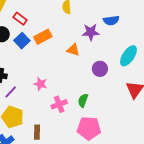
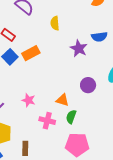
purple star: (91, 32) -> (79, 48), turned 30
orange triangle: (73, 50) -> (63, 100), moved
pink cross: (59, 104) -> (47, 121), turned 35

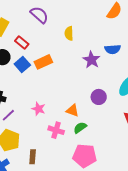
green semicircle: (71, 117) -> (80, 128), turned 32

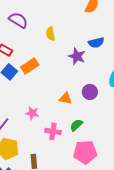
orange triangle: (72, 110) -> (66, 98), moved

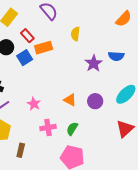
orange rectangle: (30, 66) -> (44, 48), moved
green semicircle: (76, 125) -> (72, 129), turned -32
pink cross: (53, 131) -> (48, 128), turned -35

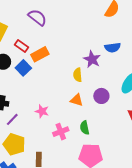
yellow semicircle: (75, 34) -> (78, 75), moved
green semicircle: (72, 129) -> (85, 128), turned -32

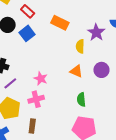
orange rectangle: (40, 54) -> (60, 23), moved, turned 48
pink cross: (61, 132) -> (36, 99), moved

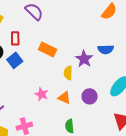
red rectangle: (28, 11) -> (15, 38), turned 48
pink star: (41, 79) -> (42, 94), moved

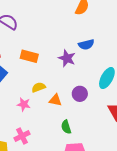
yellow semicircle: (68, 73) -> (39, 87), moved, turned 80
pink star: (42, 94) -> (24, 104), moved

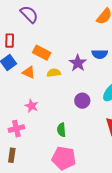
yellow semicircle: (39, 87) -> (54, 73), moved
orange triangle: (55, 100) -> (29, 72), moved
pink star: (24, 104) -> (32, 106), moved

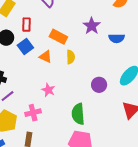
purple star: (78, 63) -> (92, 26), moved
yellow semicircle: (54, 73) -> (71, 57), turned 96
green semicircle: (61, 130) -> (78, 114), size x1.5

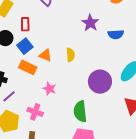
orange rectangle: (58, 37) -> (28, 67), moved
purple circle: (99, 85) -> (100, 82), size x1.5
pink cross: (33, 113) -> (35, 112), turned 35

